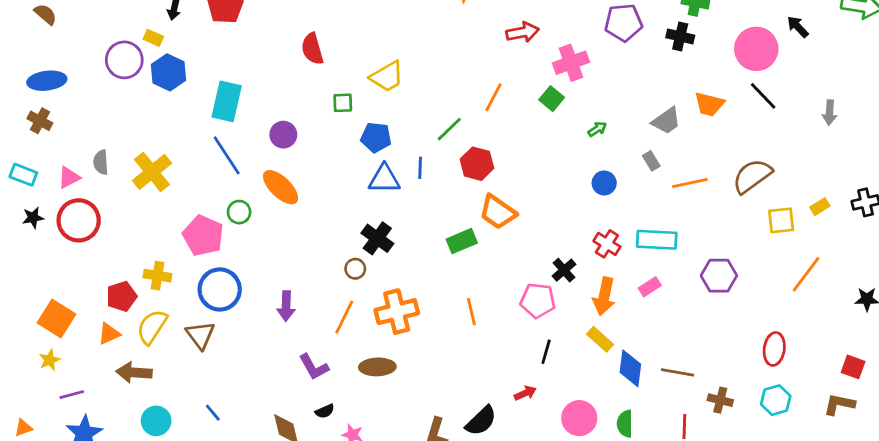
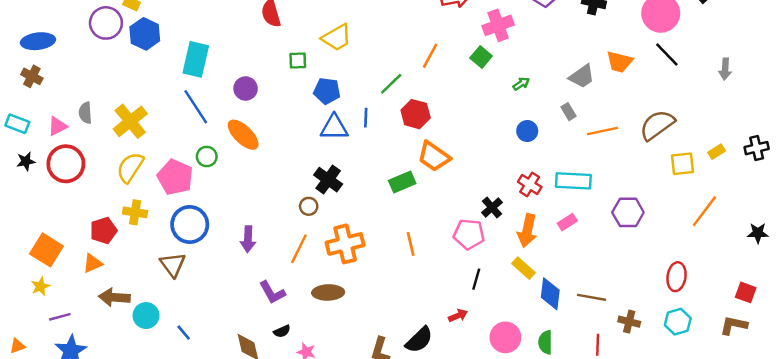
yellow semicircle: (152, 327) -> (130, 167), moved
cyan circle: (156, 421) -> (146, 316), moved

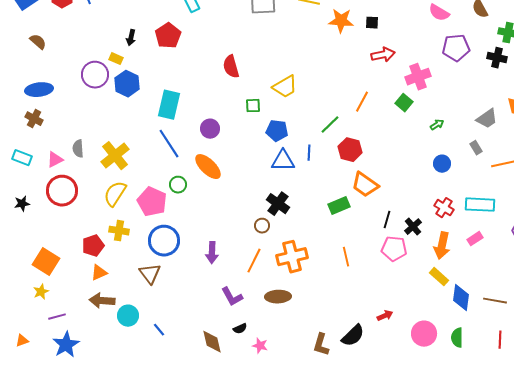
black star: (26, 161) -> (22, 204), moved
orange triangle: (93, 263) -> (99, 273), moved
black line: (476, 279) -> (387, 220), moved

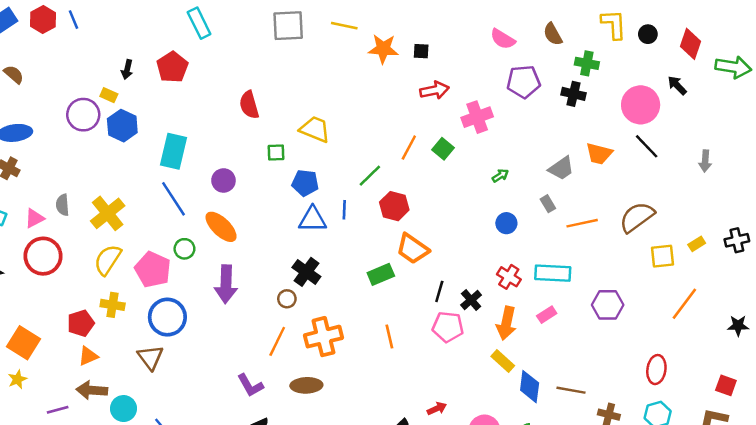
yellow trapezoid: (285, 87) -> (315, 129), turned -128
green square: (404, 103) -> (443, 149), moved
purple arrow: (212, 253) -> (226, 284), moved, size x1.4
purple line: (57, 317) -> (58, 410), moved

